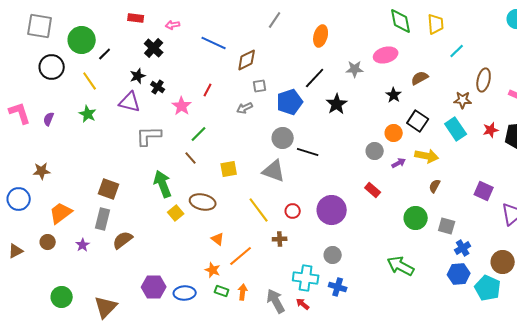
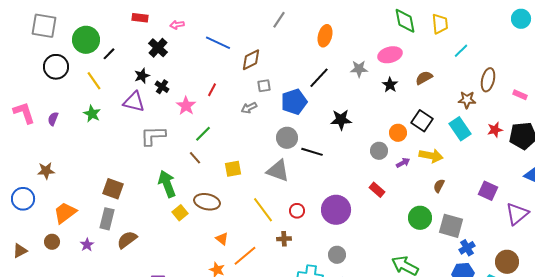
black star: (394, 95) -> (390, 85), moved
black star: (337, 104) -> (341, 120), moved, turned 30
gray square: (447, 226) -> (451, 226), size x1.4

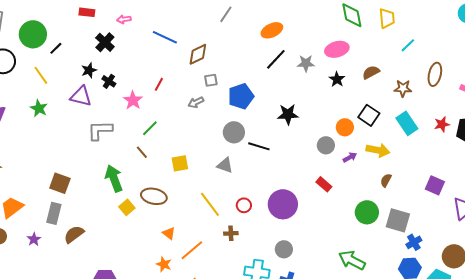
orange ellipse: (325, 36) -> (272, 30), turned 50
black line: (319, 78) -> (276, 59), moved
brown star: (467, 100) -> (403, 88), moved
gray triangle: (278, 171) -> (225, 165), size x0.7

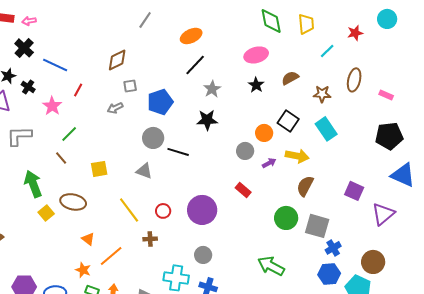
pink arrow: (124, 19) -> (29, 21), moved
blue line: (165, 37) -> (55, 65), moved
gray star: (306, 63) -> (212, 89), moved, turned -30
red star: (442, 124) -> (355, 33), moved
brown semicircle: (386, 180) -> (305, 186), size x1.5

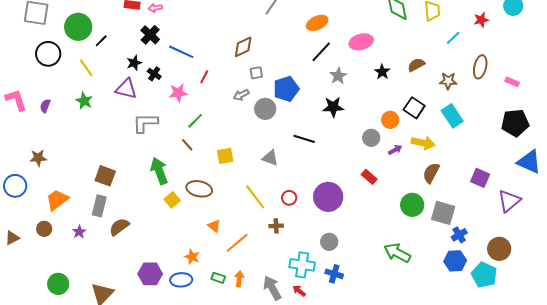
pink ellipse: (256, 55) -> (361, 42), moved
pink star: (52, 106) -> (178, 93), turned 30
gray circle: (153, 138) -> (265, 109), moved
orange star: (83, 270) -> (192, 257), moved

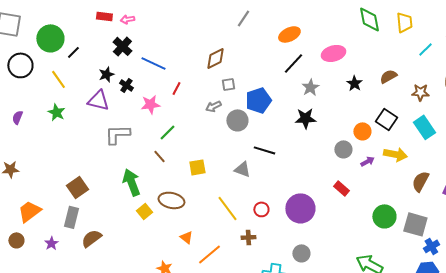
black line: (304, 139) -> (264, 150), moved
brown semicircle: (431, 173) -> (420, 181), moved
brown square: (105, 176) -> (77, 187), turned 35

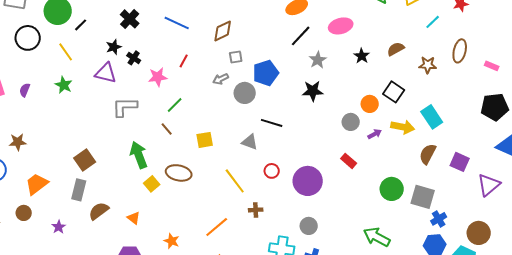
blue line: (153, 63) -> (177, 23), moved
cyan rectangle: (424, 127) -> (432, 117), moved
red circle: (261, 209) -> (272, 171), moved
orange triangle: (186, 237) -> (134, 218), moved
purple star: (51, 243) -> (59, 227), moved

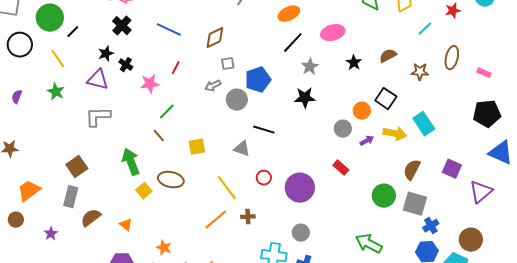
gray L-shape: (125, 107) -> (98, 117), moved
brown semicircle: (428, 154) -> (412, 170), moved
orange line: (217, 227) -> (216, 220), moved

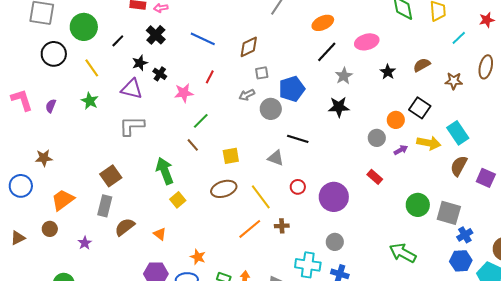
black line: (73, 32) -> (118, 41), moved
brown semicircle: (412, 170) -> (459, 166), moved
brown ellipse: (171, 180) -> (224, 189), moved, turned -30

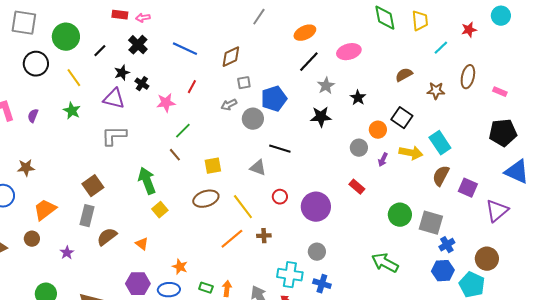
black star: (388, 72) -> (358, 98), moved
purple arrow: (401, 150) -> (383, 160), turned 144

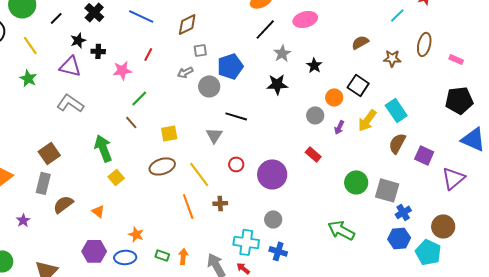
black cross: (142, 84) -> (98, 51), turned -32
gray L-shape: (114, 136) -> (70, 103), turned 36
yellow arrow: (411, 153) -> (367, 120), turned 115
gray triangle: (258, 168) -> (214, 135), turned 42
orange line: (232, 239) -> (188, 206), turned -70

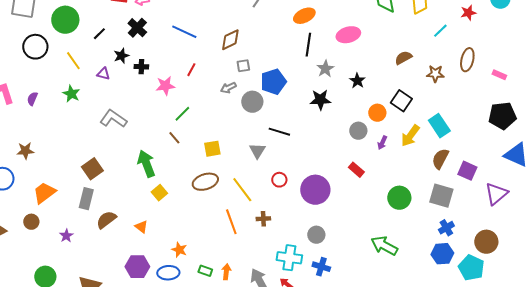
black line: (265, 29) -> (308, 45), turned -35
purple triangle: (70, 66) -> (103, 74), moved, size x0.6
gray square: (387, 190) -> (441, 196), moved

